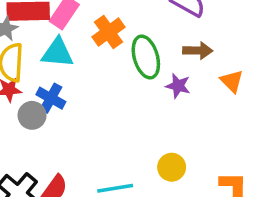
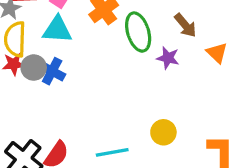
brown arrow: (198, 51) -> (185, 25), turned 50
gray circle: (32, 115) -> (34, 68), moved

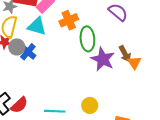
brown arrow: (185, 25) -> (125, 54), moved
purple star: (168, 58) -> (103, 59), size x1.6

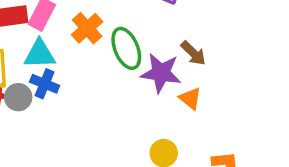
blue cross: (28, 52) -> (45, 84), moved
orange triangle: (134, 63) -> (190, 98), moved

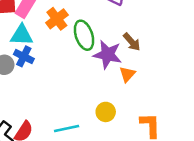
orange triangle: (190, 98) -> (127, 74), turned 30

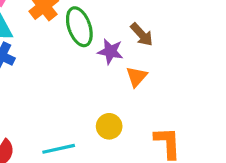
purple star: (108, 54) -> (110, 51), size x0.7

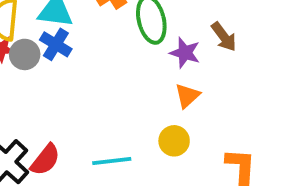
orange triangle: (137, 77) -> (187, 96), moved

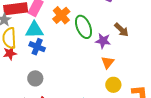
gray circle: (25, 54) -> (35, 78), moved
yellow circle: (174, 141) -> (113, 85), moved

